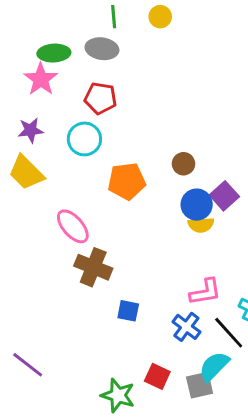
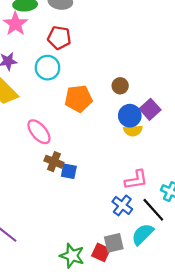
brown cross: (93, 267) -> (54, 162), size x0.7
blue square: (128, 311) -> (69, 171), moved
red square: (157, 376) -> (101, 252), moved
gray square: (200, 385) -> (114, 243), moved

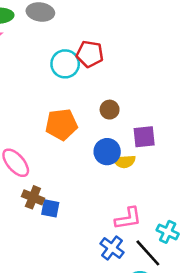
red pentagon: (59, 38) -> (90, 54), moved
cyan circle: (47, 68) -> (65, 64), moved
purple square: (150, 109) -> (144, 137), turned 36
blue circle: (130, 116) -> (107, 152), moved

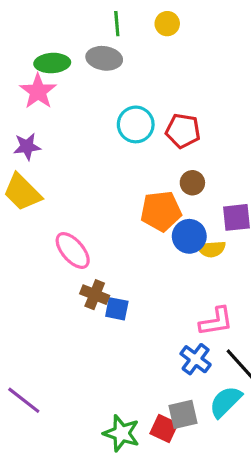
red pentagon: (90, 54) -> (183, 131), moved
orange pentagon: (61, 124) -> (161, 211), moved

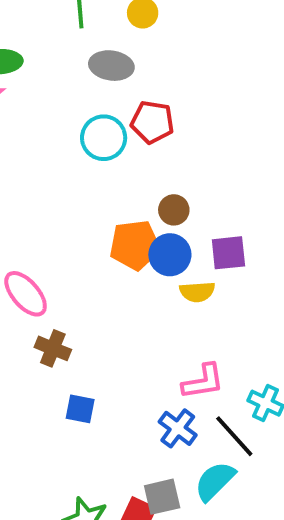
gray ellipse: (104, 58) -> (111, 66), moved
red pentagon: (183, 131) -> (152, 122), moved
blue circle: (189, 236) -> (170, 255), moved
blue square: (117, 309) -> (80, 409), moved

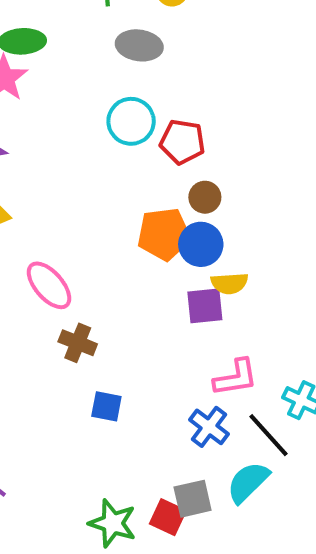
red pentagon: (152, 122) -> (182, 142), moved
purple square: (228, 253) -> (205, 306), moved

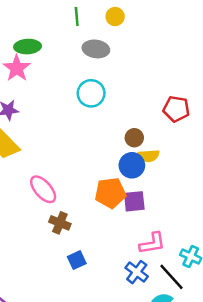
red pentagon: (182, 142) -> (176, 109), moved
orange pentagon: (164, 234) -> (110, 193), moved
yellow semicircle: (229, 283) -> (149, 156), moved
blue square: (106, 406) -> (77, 260), turned -36

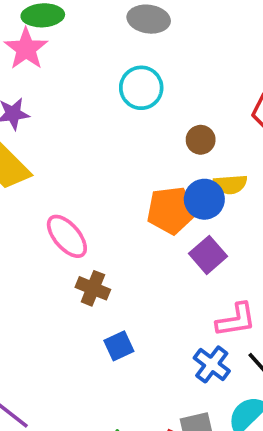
brown circle: (134, 138) -> (201, 140), moved
orange pentagon: (110, 193) -> (171, 210), moved
purple square: (134, 201) -> (208, 255), turned -35

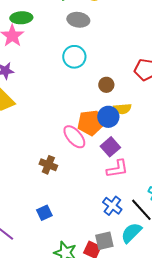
pink ellipse: (67, 236) -> (74, 137), moved
pink L-shape: (236, 320) -> (117, 169), moved
blue square: (119, 346) -> (44, 213), moved

